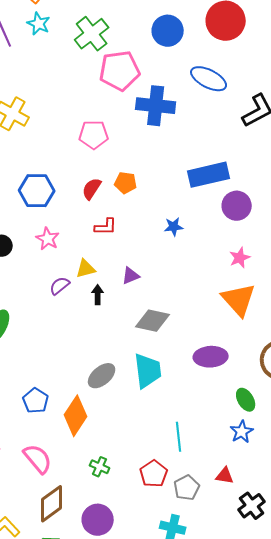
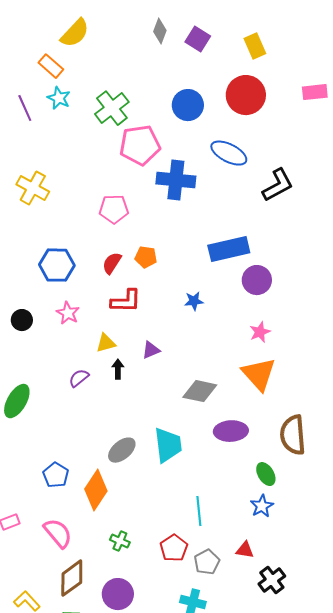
red L-shape: (106, 227) -> (126, 301), size x1.4
purple semicircle: (60, 286) -> (79, 378), moved
gray diamond: (153, 321) -> (200, 391), moved

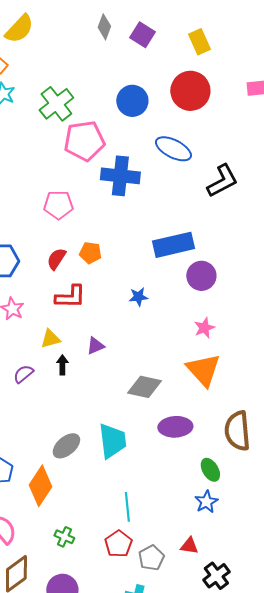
cyan line: (199, 511) -> (127, 507), moved

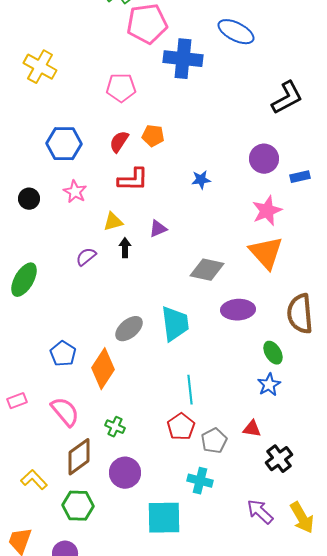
black L-shape: (222, 181) -> (287, 98), moved
blue rectangle: (173, 245) -> (300, 177), moved, size x0.5
pink star: (204, 328) -> (267, 211), size x1.4
green cross: (64, 537) -> (115, 427), moved

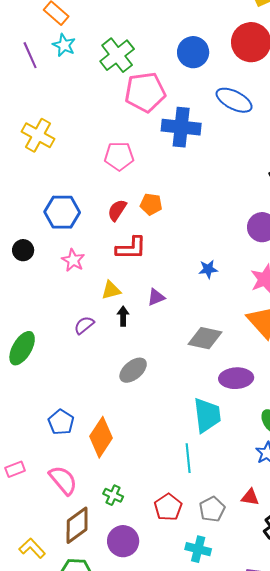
blue star: (201, 180) -> (208, 269), moved
black circle: (29, 199) -> (23, 250), moved
cyan trapezoid: (175, 324) -> (207, 415), moved
gray ellipse: (129, 329) -> (133, 370), moved
red pentagon: (181, 427) -> (168, 507), moved

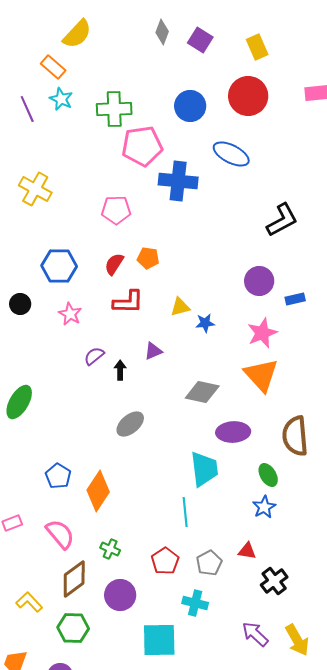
green cross: (117, 55) -> (114, 109), turned 36
yellow triangle: (111, 290) -> (180, 307), moved
purple semicircle: (84, 325) -> (94, 356), moved

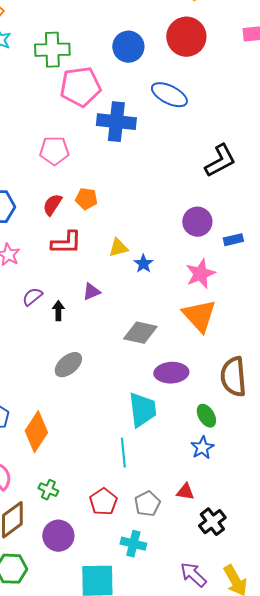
blue star: (205, 323) -> (143, 264), turned -30

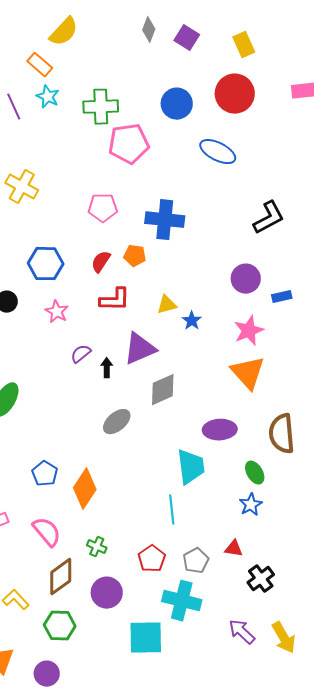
blue cross: (116, 122) -> (165, 220), moved
purple triangle: (91, 292) -> (140, 349), size x1.8
gray diamond: (140, 333) -> (163, 390), moved, turned -36
cyan cross: (133, 544) -> (182, 601), size x1.5

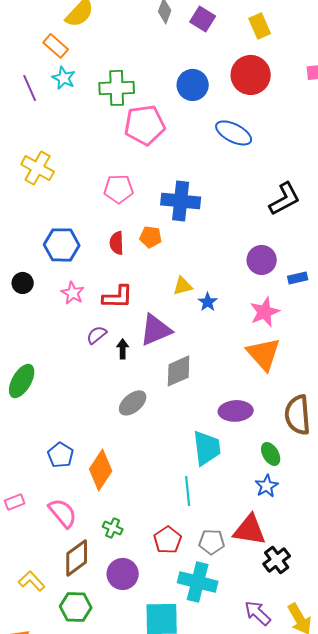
red semicircle: (101, 262) -> (117, 243), turned -35
red L-shape: (115, 300) -> (118, 297), moved
red triangle: (234, 549) -> (250, 530), size x1.8
gray pentagon: (196, 561) -> (212, 542), turned 30

